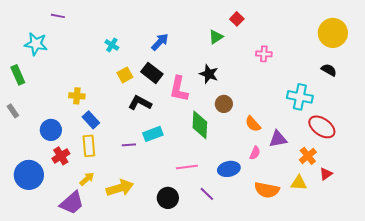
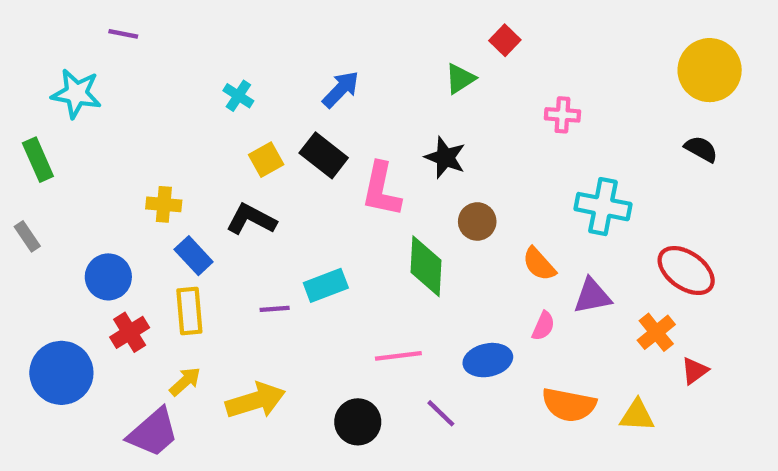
cyan cross: (300, 97) -> (603, 207), moved
black L-shape: (140, 103) -> (251, 219), moved
yellow triangle: (299, 183) -> (637, 415), moved

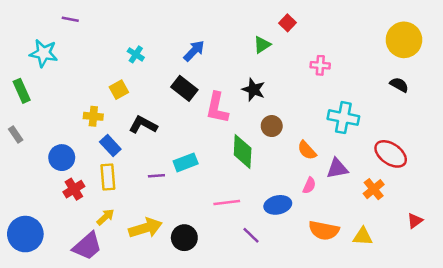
yellow square: (266, 160) -> (119, 90), moved
red triangle: (695, 371) -> (415, 221), moved
blue circle: (61, 373) -> (25, 234), moved
black circle: (358, 422) -> (184, 238), moved

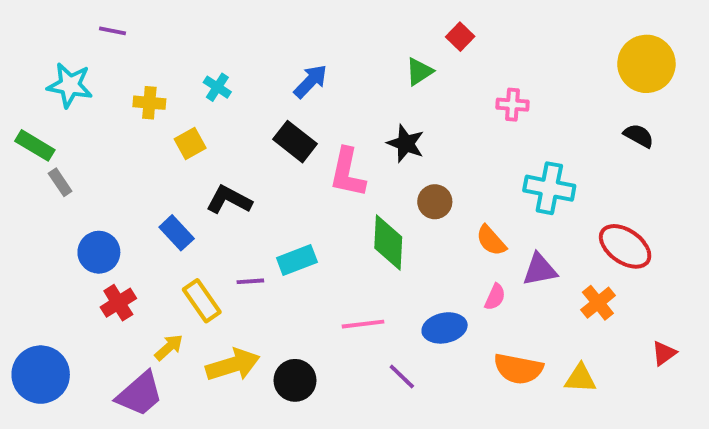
green rectangle: (22, 91) -> (35, 145), turned -35
yellow cross: (93, 116) -> (149, 103), moved
gray rectangle: (16, 135) -> (60, 182), moved
yellow rectangle: (108, 177) -> (202, 301), moved, turned -30

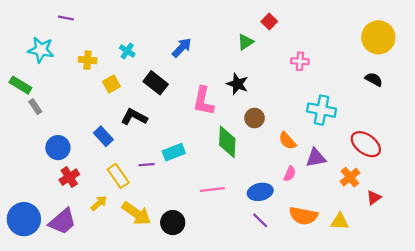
black rectangle: (295, 142) -> (156, 83), moved
red triangle: (664, 353) -> (374, 198), moved
yellow arrow: (233, 365) -> (136, 213), turned 52
purple line: (402, 376) -> (260, 220), moved
purple trapezoid: (140, 394) -> (62, 221), moved

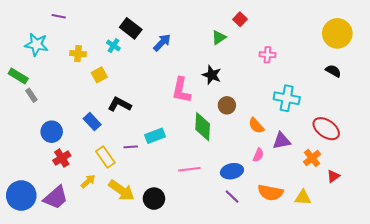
black rectangle: (156, 83) -> (131, 28), moved

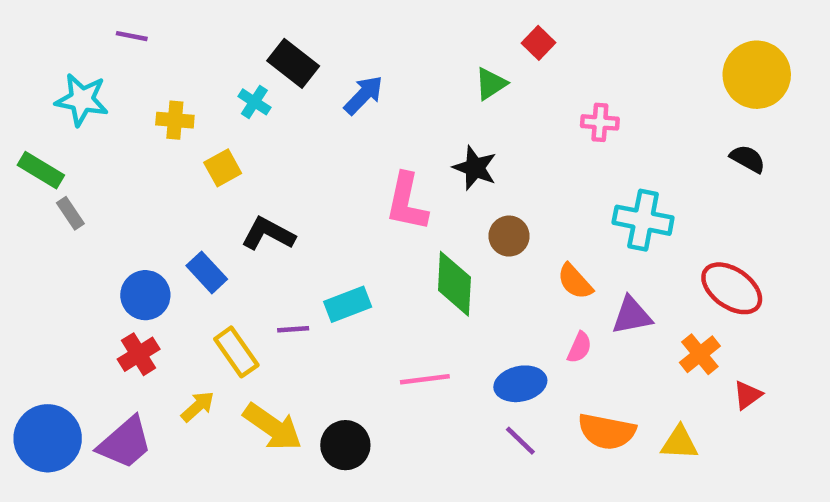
blue circle: (52, 132) -> (145, 295), moved

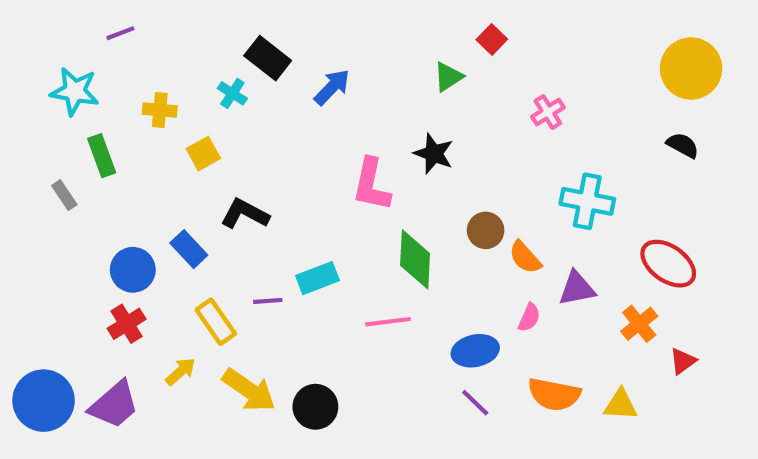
purple line: (132, 36) -> (120, 33), turned -32
pink cross: (600, 122) -> (548, 112), turned -36
green rectangle: (41, 170) -> (102, 156), moved, turned 39
brown circle: (509, 236) -> (486, 230), moved
pink line: (425, 379) -> (388, 322), moved

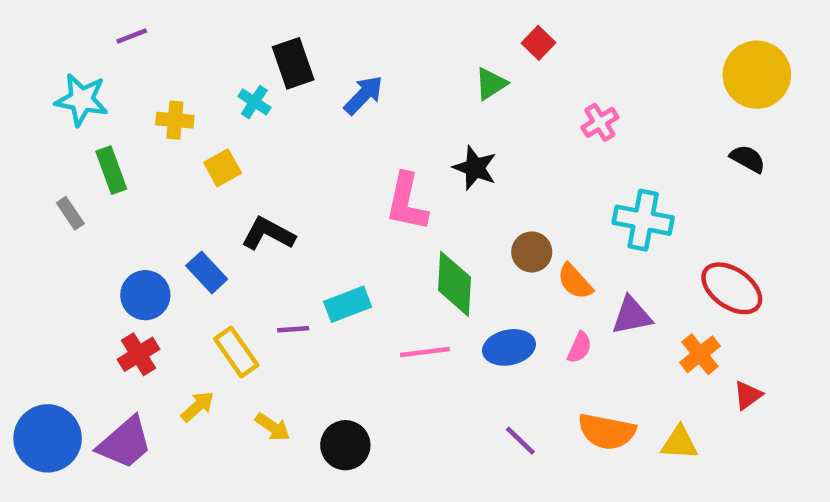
black rectangle: (268, 58) -> (293, 63), turned 33
blue ellipse: (475, 351) -> (509, 347), moved
yellow arrow: (249, 390) -> (273, 427), size x0.6

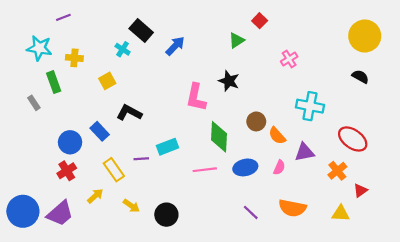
black rectangle: (293, 63) -> (141, 31), turned -30
yellow cross: (175, 120) -> (74, 58), moved
yellow triangle: (679, 443) -> (341, 213), moved

